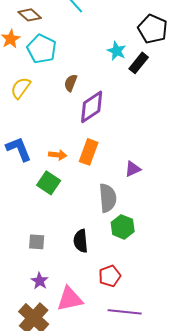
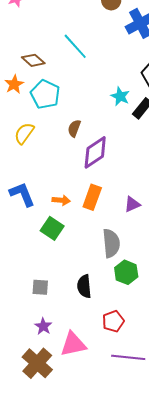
purple triangle: (133, 169) -> (132, 204), moved

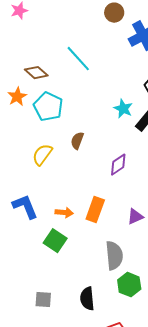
yellow semicircle: (24, 133) -> (42, 155), moved
purple diamond: (95, 152) -> (118, 165), moved, size x0.7

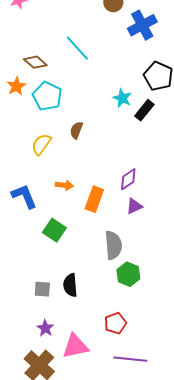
purple diamond: (118, 165) -> (128, 179), moved
orange arrow: (64, 213) -> (64, 185), moved
black semicircle: (87, 299) -> (70, 285), moved

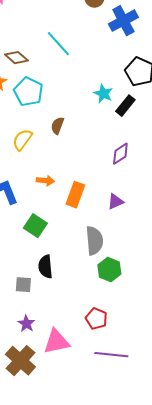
purple diamond: (128, 179) -> (120, 154), moved
black semicircle: (70, 285) -> (45, 267), moved
red pentagon: (115, 323) -> (96, 319), turned -30

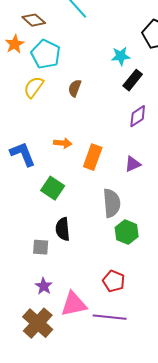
cyan star: (103, 94) -> (121, 56), turned -30
black rectangle: (125, 106) -> (133, 80), moved
yellow semicircle: (22, 140) -> (34, 87), moved
purple line: (111, 355) -> (110, 317), moved

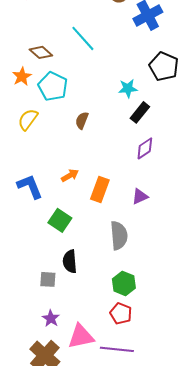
yellow semicircle: (34, 87) -> (28, 119), moved
orange arrow: (63, 143) -> (70, 175), turned -36
green hexagon: (127, 232) -> (124, 283), moved

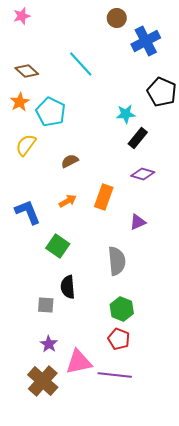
brown diamond: (41, 52) -> (27, 71), moved
brown semicircle: (82, 120) -> (70, 161), moved, turned 42
purple diamond: (145, 148) -> (143, 174), turned 50
orange rectangle: (100, 189) -> (104, 197), moved

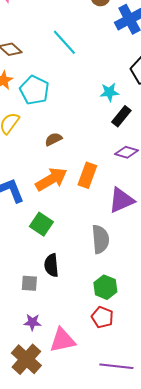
orange arrow: (68, 201) -> (51, 179), size x1.8
purple triangle: (138, 222) -> (121, 200), size x1.6
purple star: (49, 344) -> (32, 322), turned -30
purple line: (115, 375) -> (116, 366), moved

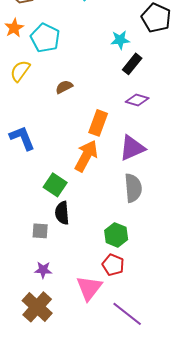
orange arrow: (51, 179) -> (86, 156), moved, turned -32
green square: (41, 224) -> (55, 185), moved
gray semicircle: (100, 239) -> (133, 188), moved
pink triangle: (62, 340) -> (89, 288), moved, turned -40
purple line: (116, 366) -> (127, 314), turned 32

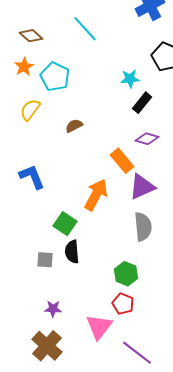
orange rectangle: (98, 123) -> (122, 161), moved, turned -60
gray square: (40, 231) -> (45, 260), moved

